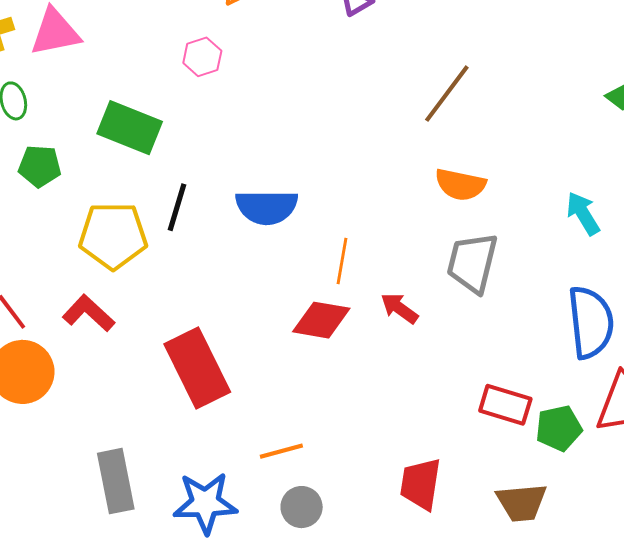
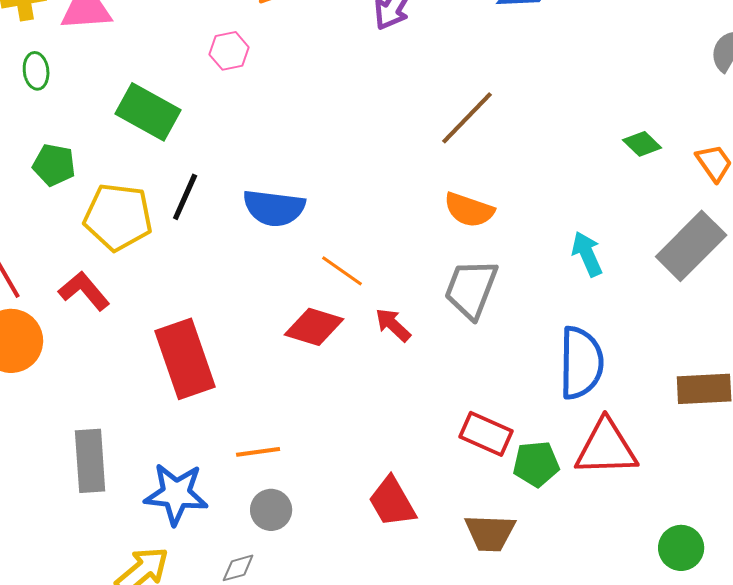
green pentagon: (40, 166) -> (54, 165), moved
orange line: (342, 261) -> (342, 271), turned -72
red trapezoid: (421, 484) -> (392, 502), turned -46

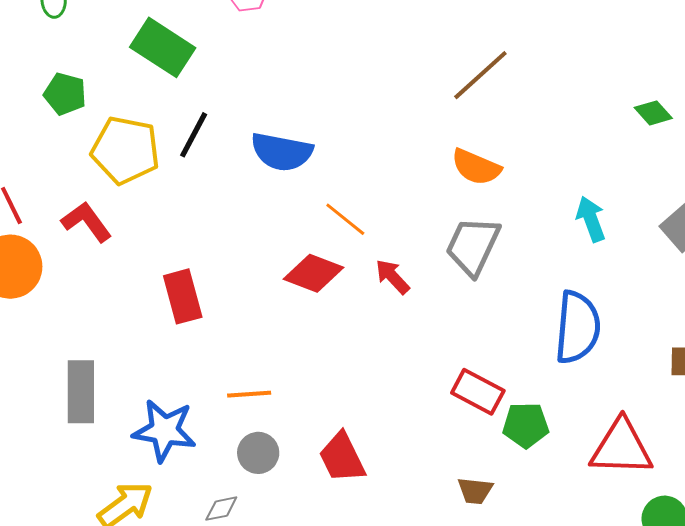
red rectangle: (185, 359) -> (183, 296), size x0.7
red triangle: (606, 448) -> (621, 448), moved
red trapezoid: (392, 502) -> (342, 458), moved
brown trapezoid: (490, 533) -> (475, 491), size x0.7

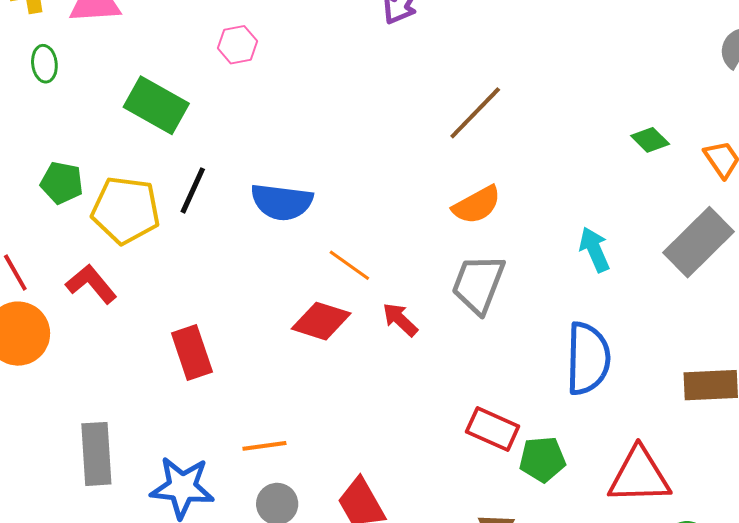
green pentagon: (65, 94) -> (62, 183), moved
orange semicircle: (476, 167) -> (477, 205), turned -48

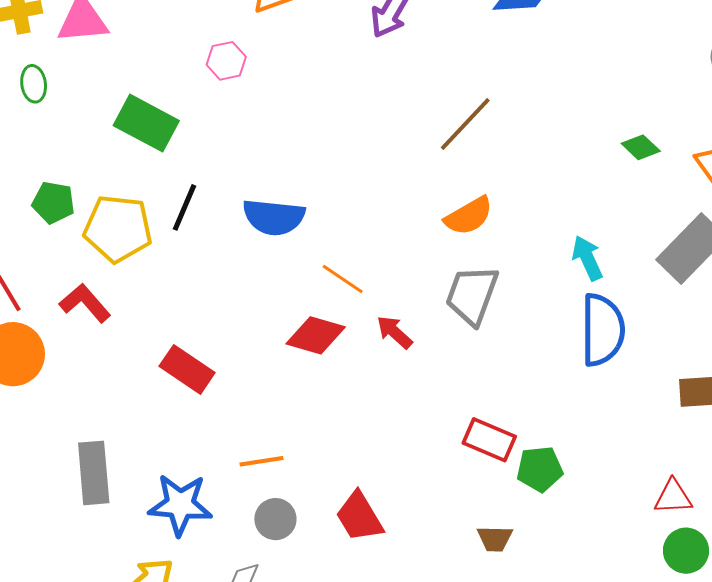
red rectangle: (192, 352) -> (187, 369), turned -36
blue semicircle: (588, 359) -> (603, 330), moved
red triangle: (639, 476) -> (673, 497), moved, size x0.6

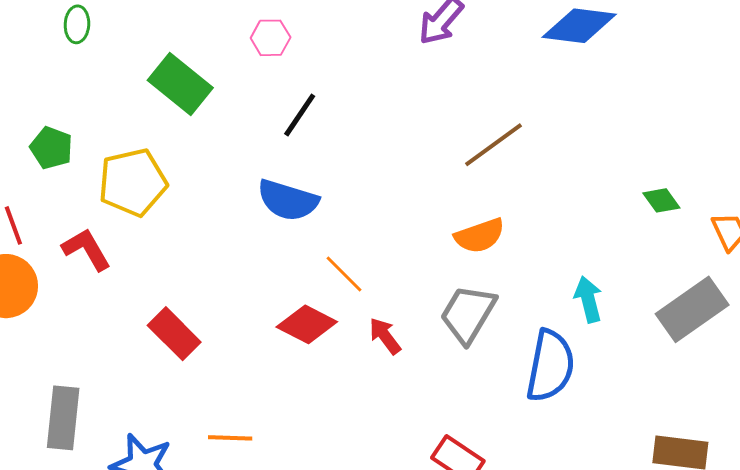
green pentagon: (53, 203) -> (51, 148), moved
black line: (185, 207) -> (300, 115), moved
yellow pentagon: (118, 229) -> (133, 182), turned -30
blue semicircle: (603, 330) -> (550, 366), moved

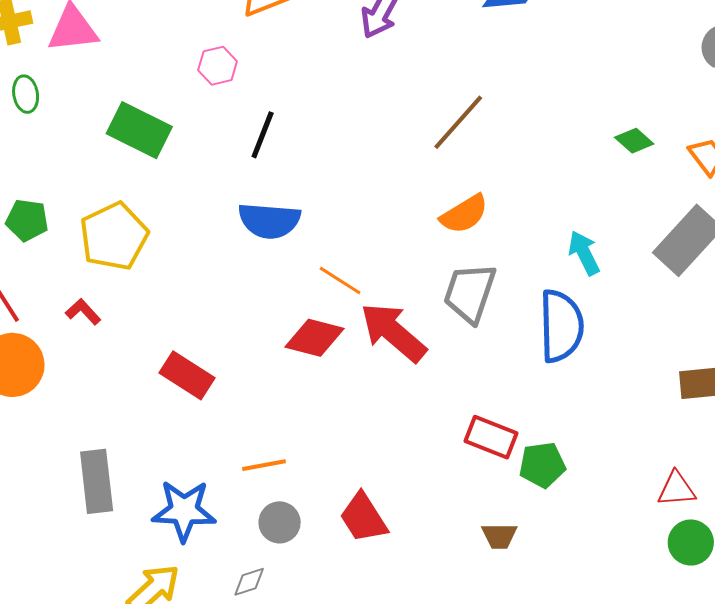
red L-shape: (86, 249) -> (83, 312), size x0.7
red arrow: (385, 336) -> (393, 332), size x1.8

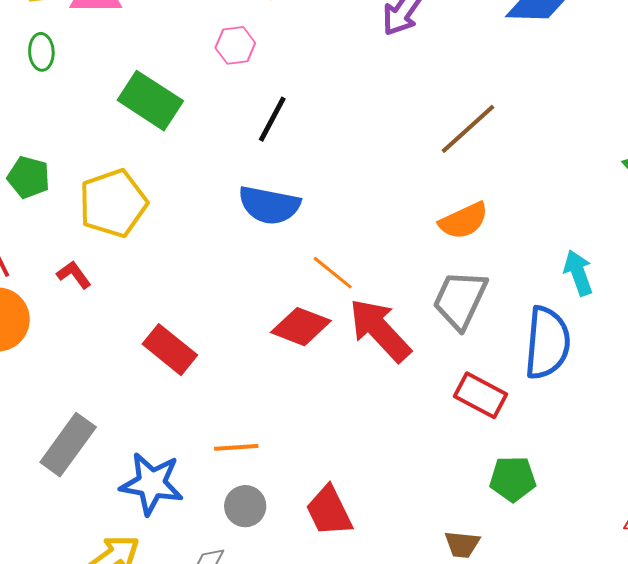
red rectangle: (491, 437) -> (481, 395), moved
gray rectangle: (97, 481) -> (68, 445), turned 36

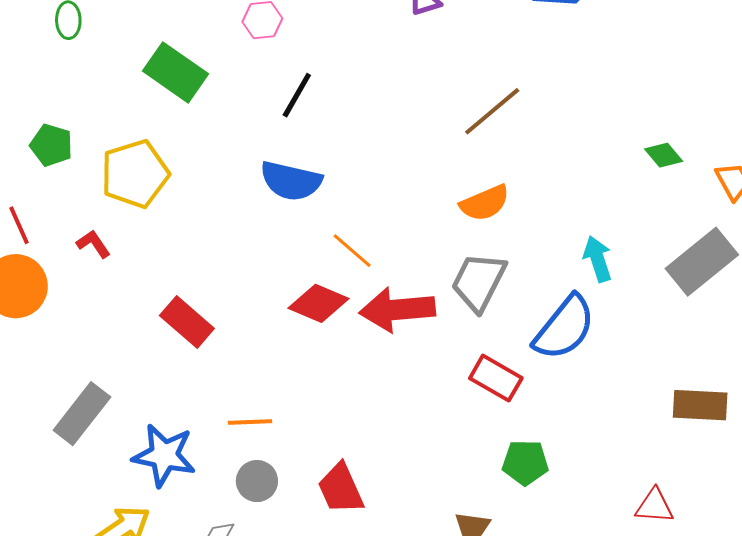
red arrow: (380, 330) -> (397, 310), turned -54
blue semicircle: (547, 343) -> (564, 328), turned 32

